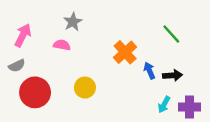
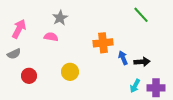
green line: (171, 34) -> (141, 15), moved
orange cross: (125, 52) -> (103, 43), turned 36
red circle: (35, 92) -> (29, 76), size x0.6

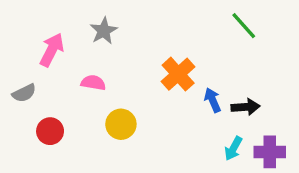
pink arrow: (19, 29) -> (52, 50), moved
pink semicircle: (51, 37) -> (93, 83), moved
orange cross: (103, 43) -> (178, 74), turned -36

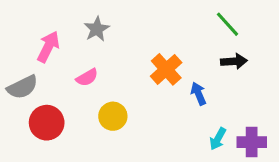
pink semicircle: (93, 83) -> (87, 77), turned 140
gray semicircle: (24, 93) -> (22, 87), size x1.4
black arrow: (245, 107) -> (234, 61), moved
red circle: (50, 131) -> (47, 123), size x1.4

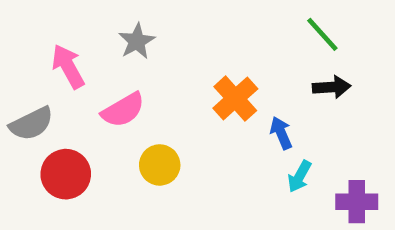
pink arrow: (48, 47) -> (68, 66), turned -56
pink semicircle: (87, 77) -> (123, 110), size x1.4
cyan arrow: (218, 139) -> (299, 176), moved

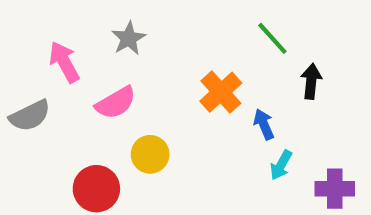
green line: (322, 34) -> (272, 38), moved
black arrow: (332, 87) -> (311, 81), turned -80
red circle: (66, 174) -> (96, 189), moved

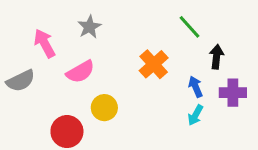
blue arrow: (264, 124) -> (196, 87), moved
purple cross: (335, 189) -> (233, 93), moved

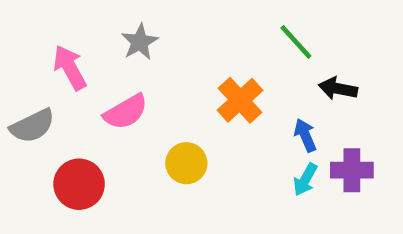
black arrow: (216, 57) -> (338, 89), turned -85
purple cross: (233, 93) -> (352, 170), moved
yellow circle: (104, 108) -> (186, 163), moved
red circle: (67, 132) -> (79, 184), moved

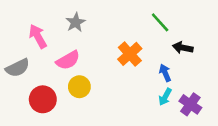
yellow circle: (186, 163) -> (79, 87), moved
purple cross: (352, 170) -> (190, 104), moved, turned 35

